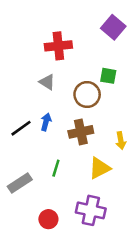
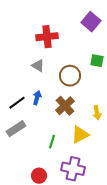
green square: (108, 76) -> (97, 61), moved
brown cross: (81, 132) -> (65, 106), turned -30
green line: (56, 168) -> (52, 142), moved
gray rectangle: (20, 183) -> (16, 129), moved

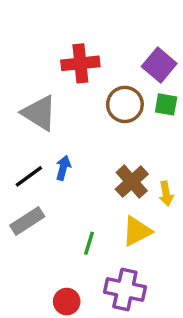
purple square: (91, 22) -> (159, 65), moved
gray triangle: (38, 66) -> (39, 113), moved, size x1.6
brown circle: (70, 76) -> (125, 104), moved
brown cross: (65, 106) -> (132, 182), moved

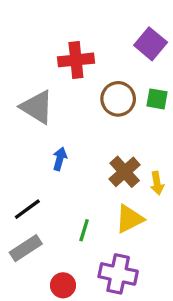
purple square: (159, 65) -> (151, 44), moved
black line: (29, 176) -> (27, 209), moved
gray rectangle: (27, 221) -> (26, 248), moved

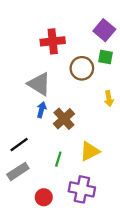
green square: (157, 99) -> (105, 57), moved
gray triangle: (37, 107) -> (39, 84), moved
brown cross: (125, 172) -> (64, 119), moved
yellow arrow: (157, 183) -> (109, 99), moved

